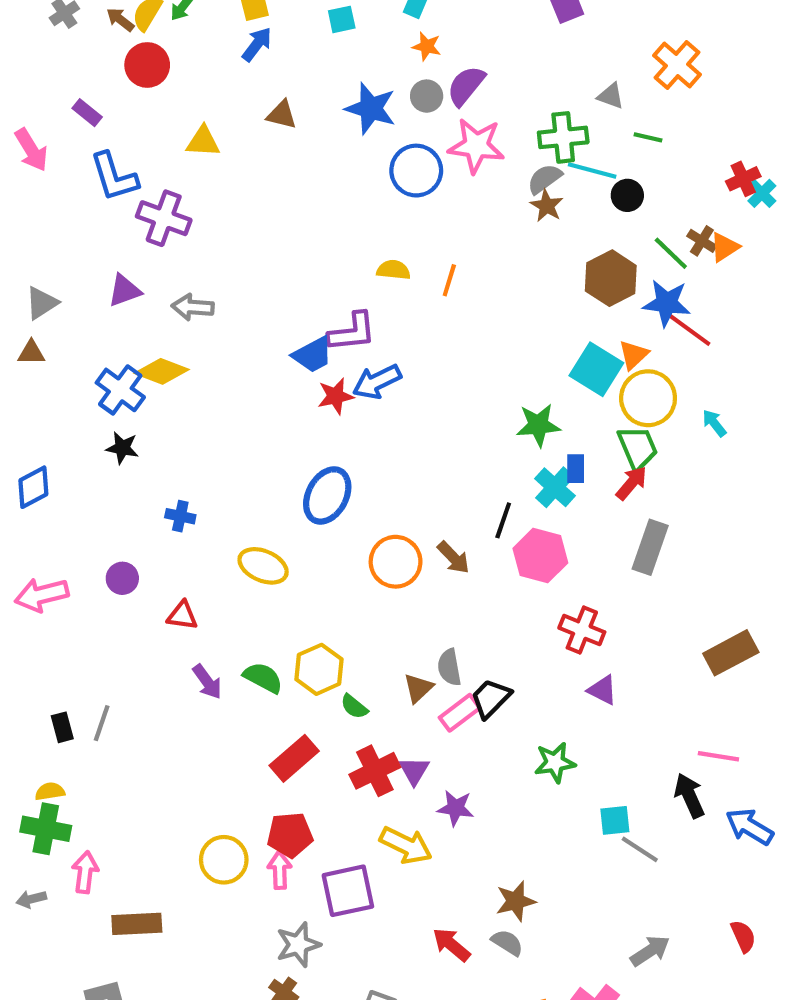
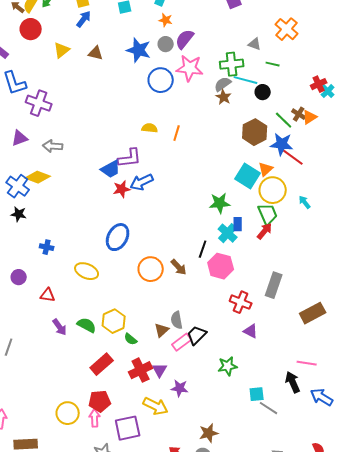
yellow triangle: (203, 142) -> (62, 50), moved, turned -42
gray rectangle: (650, 547) -> (274, 285), moved

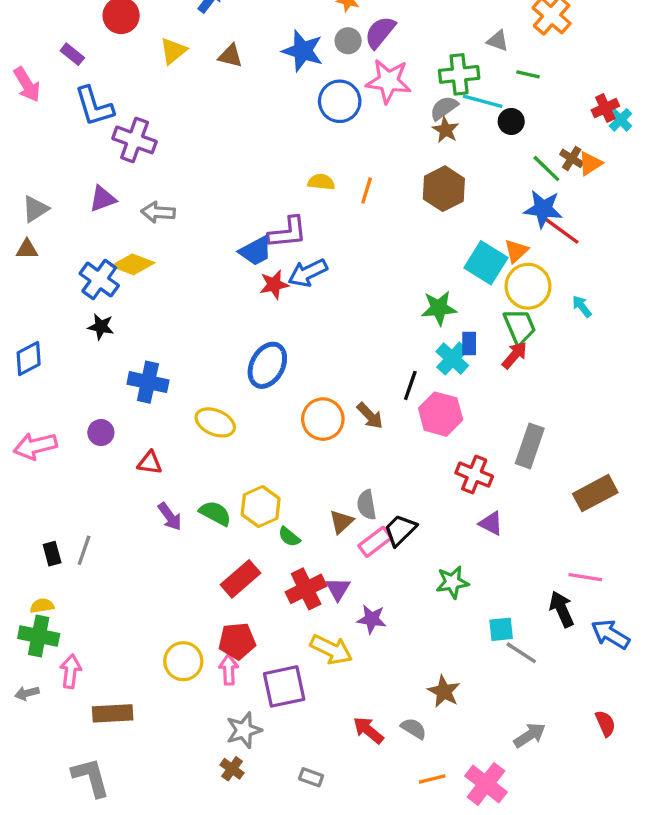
brown hexagon: (255, 132) -> (444, 189), moved
blue cross: (47, 247) -> (148, 382), size x1.6
brown star: (209, 433) -> (444, 691), moved, turned -30

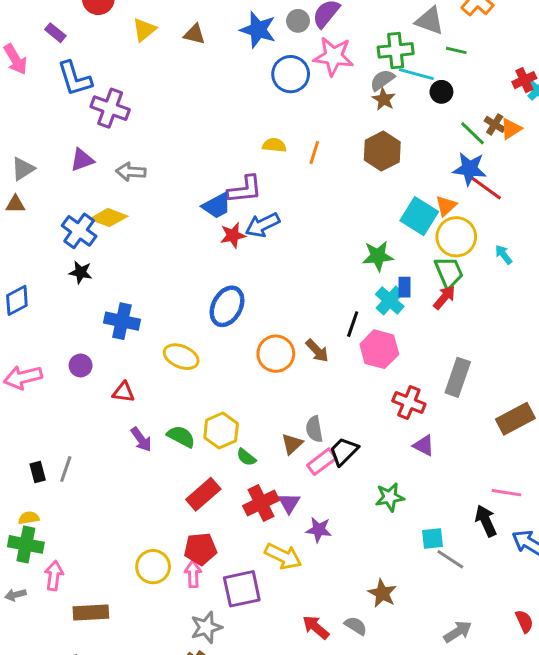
gray triangle: (498, 41) -> (430, 21), size x1.5

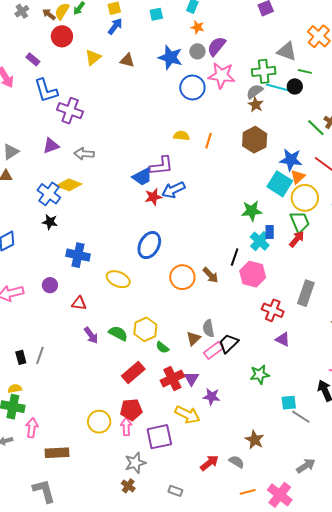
black circle: (441, 92) -> (295, 86), moved
blue star: (470, 169) -> (291, 160), moved
red arrow: (316, 627) -> (209, 463), turned 102

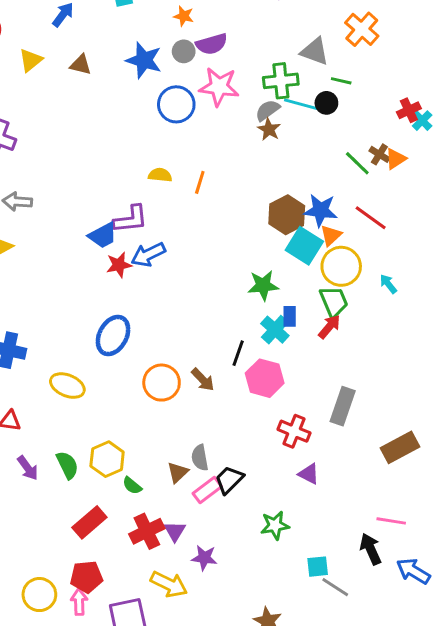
purple semicircle: (217, 46) -> (212, 44), turned -145
brown hexagon: (255, 140) -> (287, 215), moved
green semicircle: (118, 333) -> (67, 465), turned 36

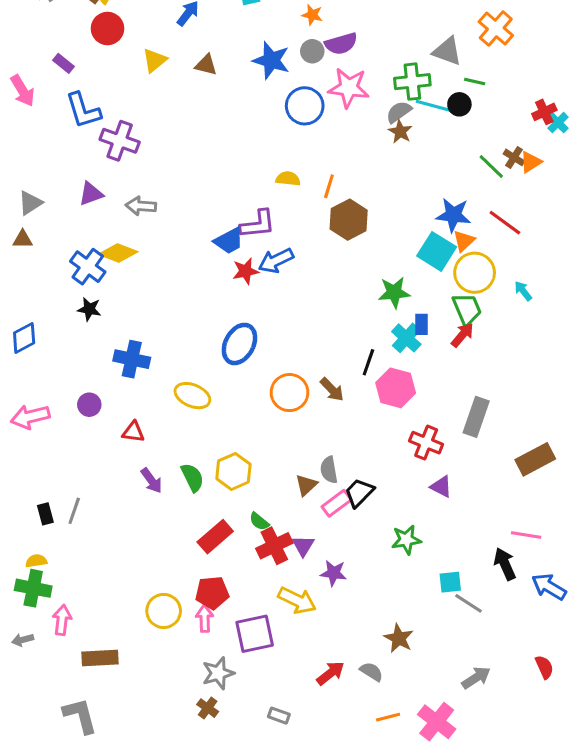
brown hexagon: (287, 215) -> (349, 220), moved
green semicircle: (132, 486) -> (259, 521), moved

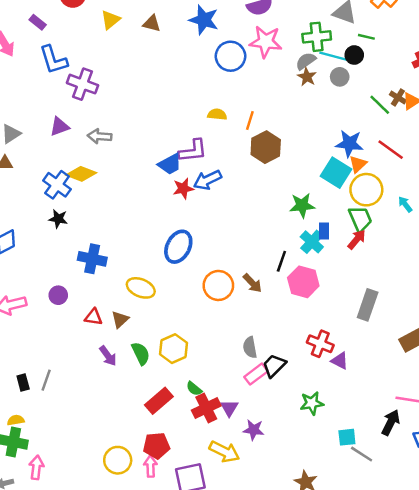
gray circle: (312, 51) -> (340, 77), moved
red cross: (426, 443) -> (320, 344), moved
brown triangle: (306, 485) -> (120, 319), moved
black arrow: (505, 564) -> (391, 423), turned 50

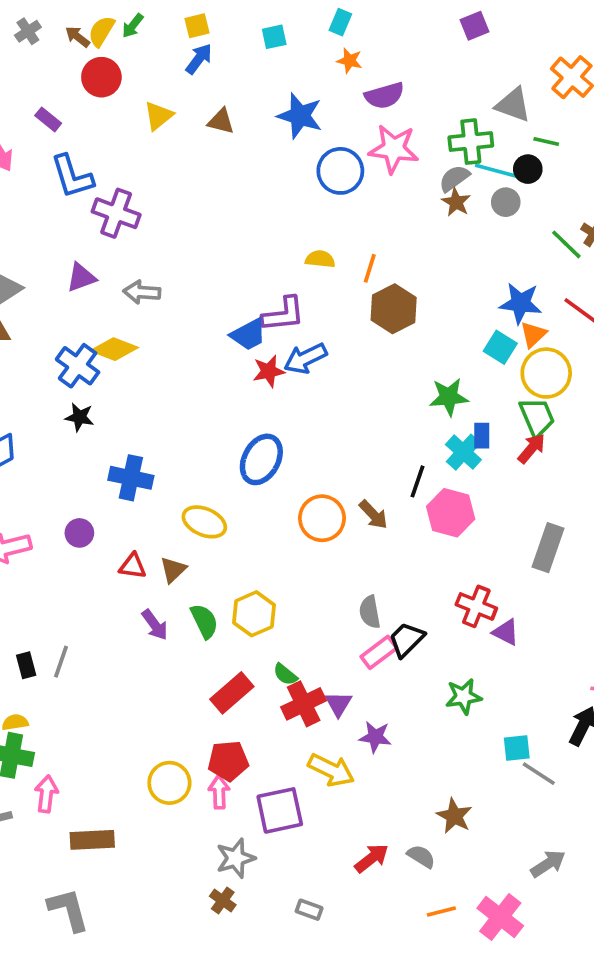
cyan square: (336, 173) -> (500, 347), size x0.7

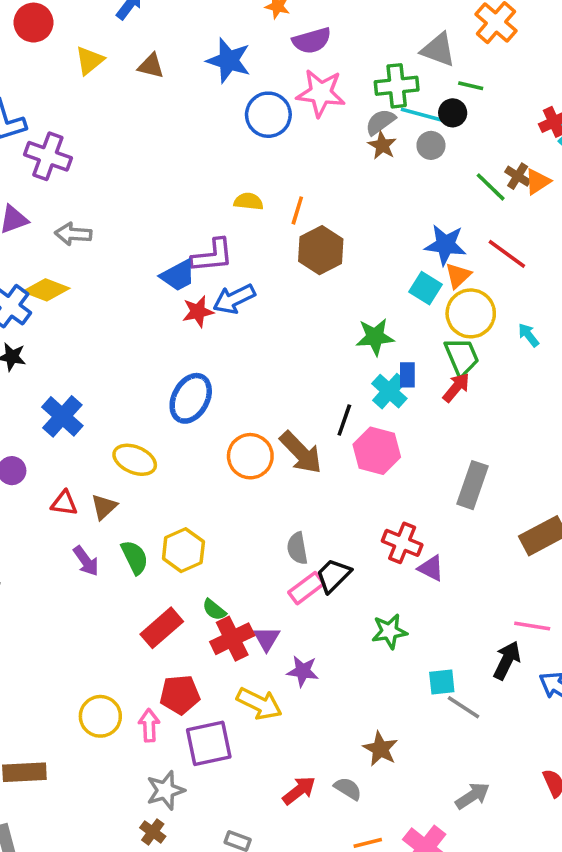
blue cross: (131, 478) -> (62, 416), turned 30
brown arrow: (373, 515) -> (301, 453), size x1.5
red pentagon: (228, 761) -> (180, 695), moved

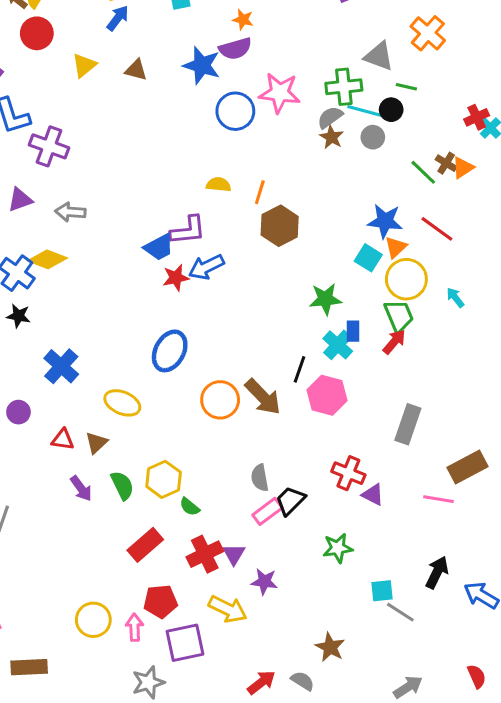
purple semicircle: (312, 41) -> (235, 49), moved
green semicircle: (214, 610) -> (190, 507), moved
pink line: (532, 626) -> (438, 499), moved

